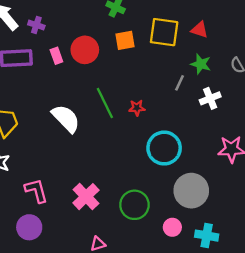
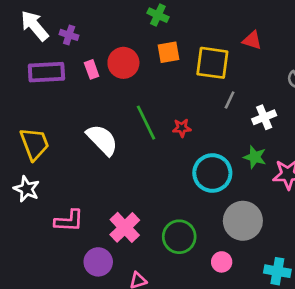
yellow square: (164, 32) -> (212, 63), moved
green star: (201, 64) -> (255, 157), moved
pink L-shape: (36, 191) -> (69, 221), turned 108
purple circle: (29, 227) -> (98, 262), moved
cyan cross: (207, 236) -> (277, 271), moved

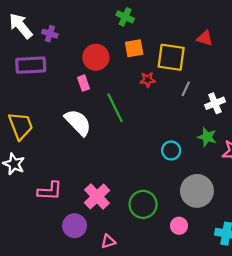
pink rectangle: (92, 69) -> (84, 83), moved
red star: (182, 128) -> (148, 80), moved
cyan circle: (212, 173) -> (171, 150), size x0.6

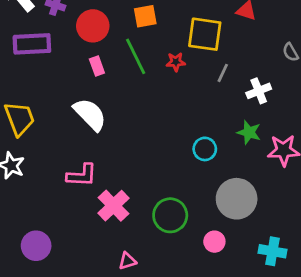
orange square: (134, 48) -> (145, 16), moved
red circle: (96, 57) -> (93, 26), moved
green line: (115, 108) -> (136, 56), moved
pink L-shape: (50, 191) -> (82, 175), moved
purple circle: (75, 226) -> (36, 246), moved

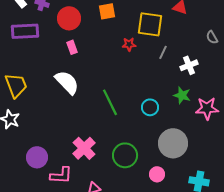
green line: (136, 56) -> (110, 102), moved
pink L-shape: (82, 175) -> (61, 175), moved
purple circle: (36, 246) -> (37, 157), moved

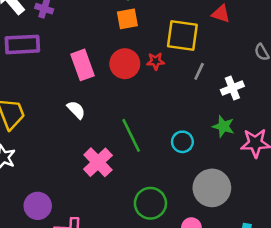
red circle: (69, 18) -> (125, 64), moved
pink rectangle: (72, 47) -> (83, 65), size x1.6
white semicircle: (67, 82) -> (76, 110), size x0.6
pink cross: (84, 148) -> (98, 162), moved

